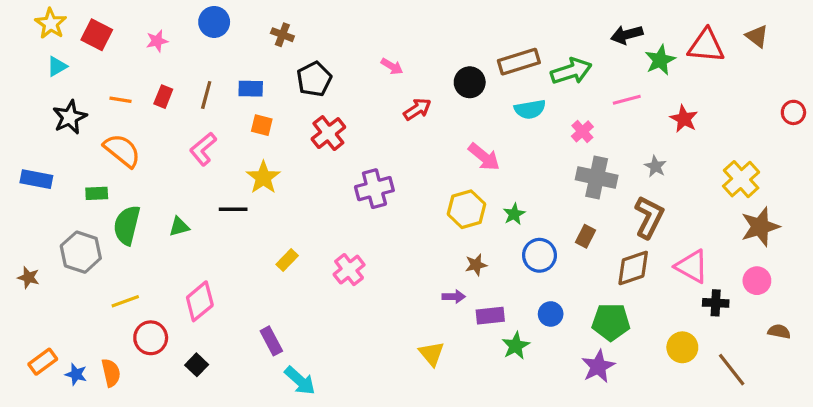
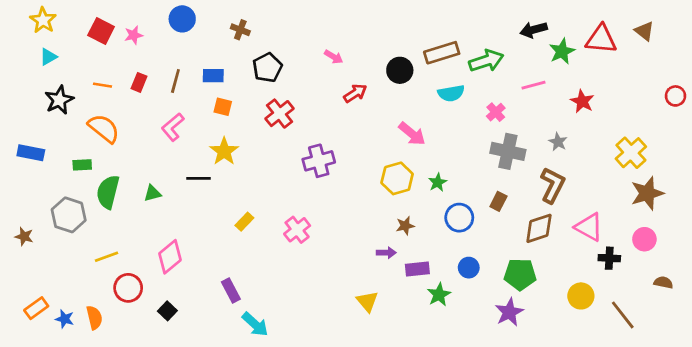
red square: (97, 35) -> (101, 31), moved

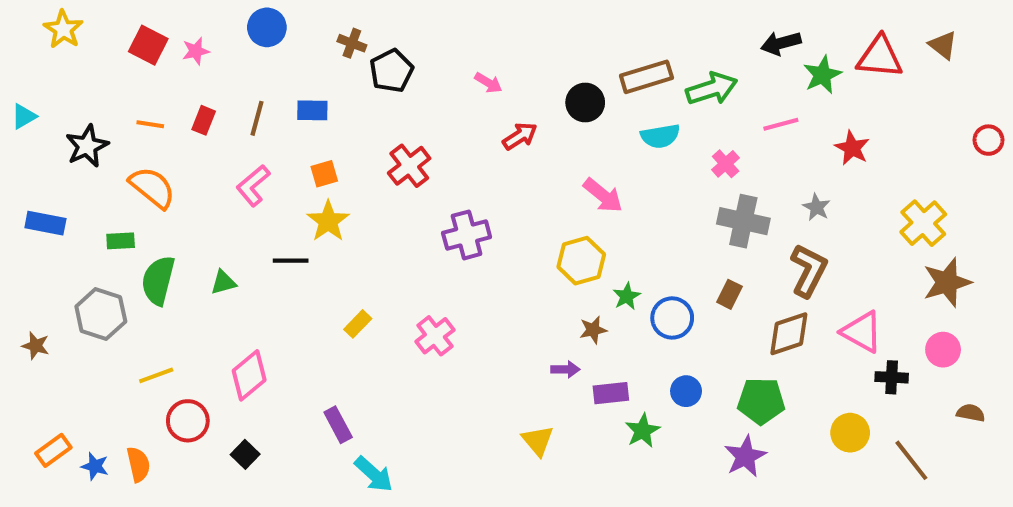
cyan triangle: (48, 57) -> (24, 116), moved
black pentagon: (267, 68) -> (391, 71), moved
orange square: (223, 107) -> (324, 174), moved, turned -30
green star: (438, 182) -> (627, 296), moved

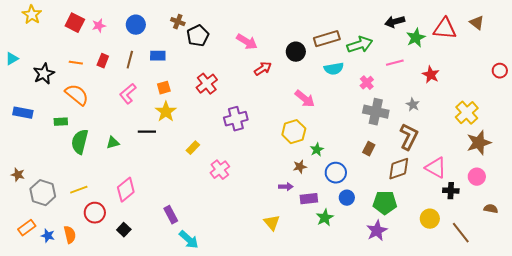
blue circle: (267, 27) -> (136, 25), moved
pink arrow: (488, 83) -> (247, 42), size x1.5
gray hexagon: (101, 314) -> (43, 193), moved
blue circle: (672, 318) -> (336, 173), moved
yellow rectangle: (358, 324) -> (193, 148), moved

